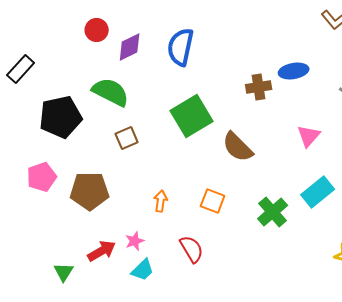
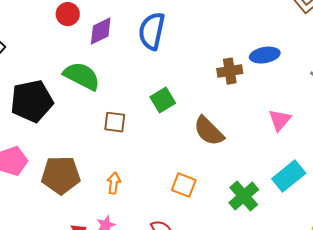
green square: (192, 116) -> (163, 100), size x0.6
brown square: (127, 138) -> (115, 122), moved, turned 30
orange arrow: (161, 201) -> (114, 183), moved

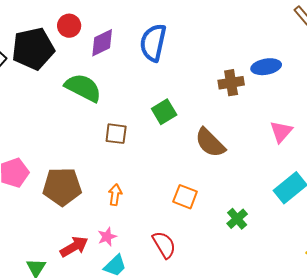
black pentagon: (32, 101) -> (33, 49), moved
green cross: (244, 196) -> (237, 219), moved, size x0.7

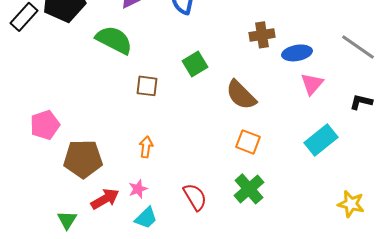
blue ellipse: (266, 67) -> (297, 53), moved
brown pentagon: (62, 187) -> (83, 159), moved
orange square: (185, 197) -> (248, 142), moved
green cross: (237, 219) -> (249, 189), moved, size x1.4

